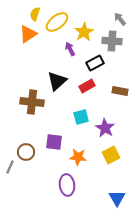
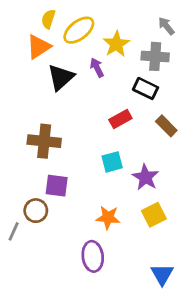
black rectangle: (95, 63) -> (145, 88), moved, turned 54
black triangle: (57, 81) -> (61, 77), moved
brown rectangle: (120, 91) -> (166, 126), turned 35
purple square: (54, 142) -> (57, 186), moved

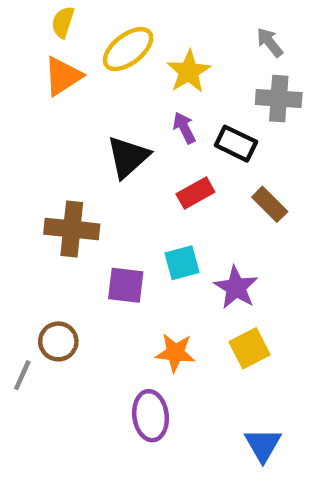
yellow semicircle: (48, 19) -> (63, 22), moved
gray cross: (155, 56) -> (279, 99), moved
purple arrow: (97, 68) -> (184, 128), moved
black triangle: (61, 77) -> (128, 157), moved
purple square: (57, 186) -> (126, 285), moved

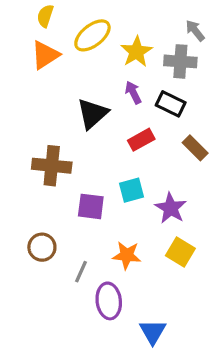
gray cross: (279, 99) -> (180, 61), moved
yellow square: (249, 348) -> (180, 252), turned -32
gray line: (22, 375) -> (81, 272), moved
blue triangle: (263, 445) -> (153, 332), moved

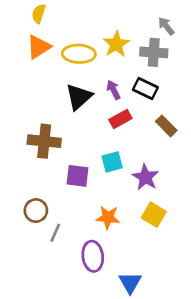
yellow ellipse: (92, 35) -> (79, 54), moved, turned 40
purple arrow: (133, 92) -> (114, 90), moved
gray line: (81, 272) -> (55, 233), moved

